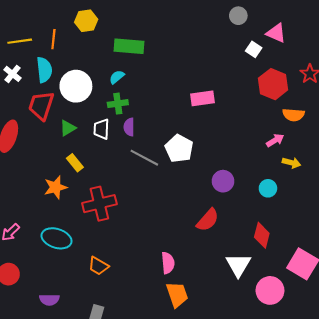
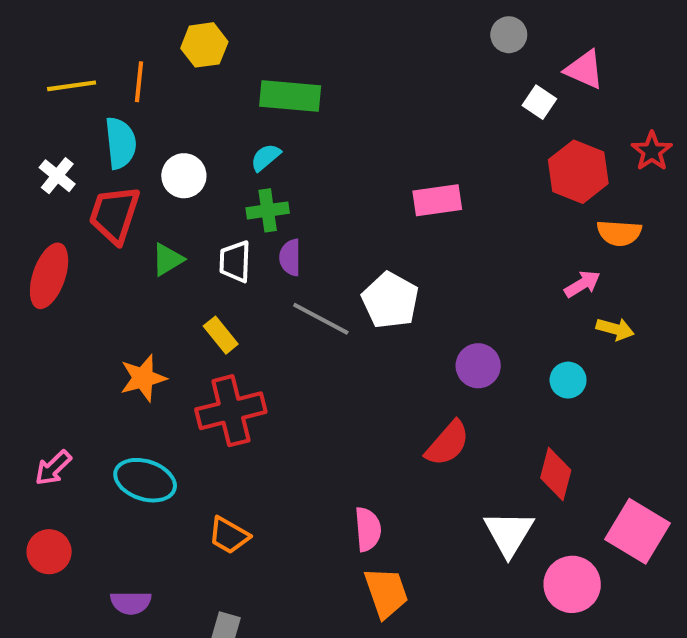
white cross: (13, 74) -> (57, 176), moved
white circle: (76, 86) -> (184, 176), size x0.7
yellow rectangle: (75, 163) -> (221, 335), moved

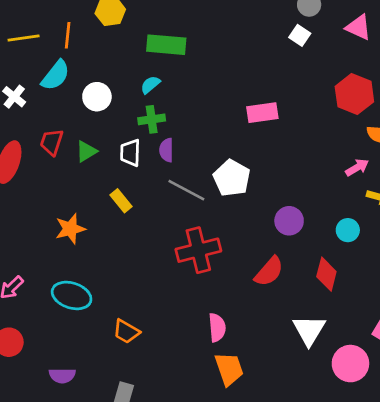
white square: (539, 102) -> (300, 35), moved
cyan semicircle: (121, 143) -> (56, 75), turned 44
red trapezoid: (114, 215) -> (52, 142), moved, size x0.7
red cross: (231, 411) -> (198, 250), moved
red diamond: (556, 474) -> (326, 274), moved

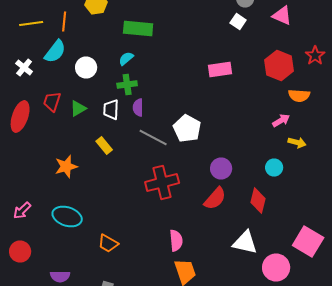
pink rectangle: (262, 113) -> (220, 70), moved
purple circle: (289, 221) -> (221, 168), moved
white triangle: (309, 330) -> (245, 242), turned -48

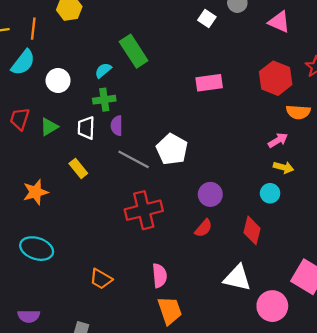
white square: (238, 22) -> (207, 18), moved
green rectangle: (138, 28) -> (134, 51), moved, turned 52
yellow arrow: (297, 142) -> (284, 167), moved
red semicircle: (215, 198) -> (204, 228), size x0.7
orange trapezoid: (108, 244) -> (101, 279), moved

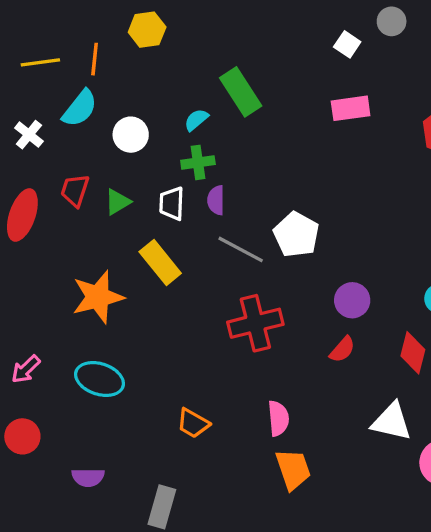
pink rectangle: (209, 83) -> (351, 108), moved
yellow rectangle: (78, 168) -> (160, 263), size x1.5
orange star: (35, 192) -> (98, 297), size x1.4

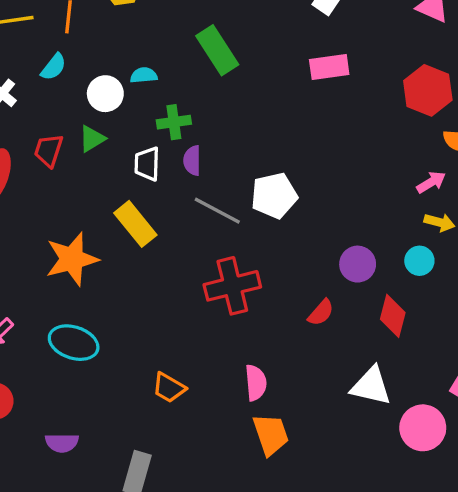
cyan semicircle: (80, 108) -> (54, 67), size x0.7
cyan semicircle: (196, 120) -> (144, 75), moved, turned 35
green triangle: (118, 202) -> (92, 139), moved
white pentagon: (296, 235) -> (274, 196), turned 30
purple circle: (352, 300) -> (358, 264), moved

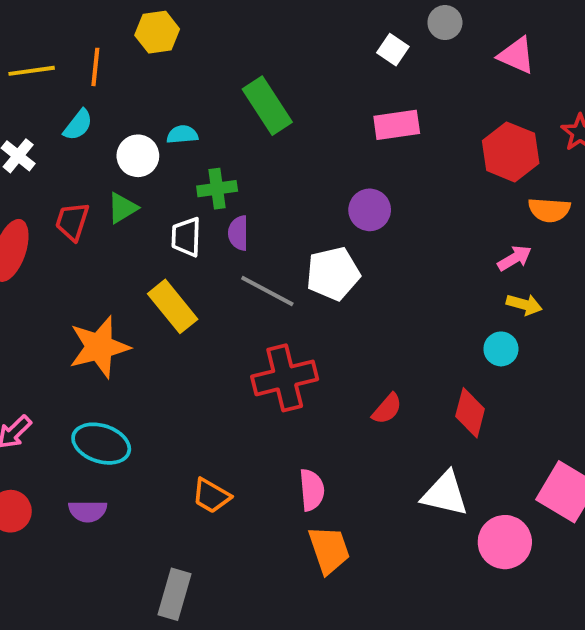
purple circle: (358, 264) -> (370, 210), moved
purple semicircle: (62, 443) -> (88, 511), moved

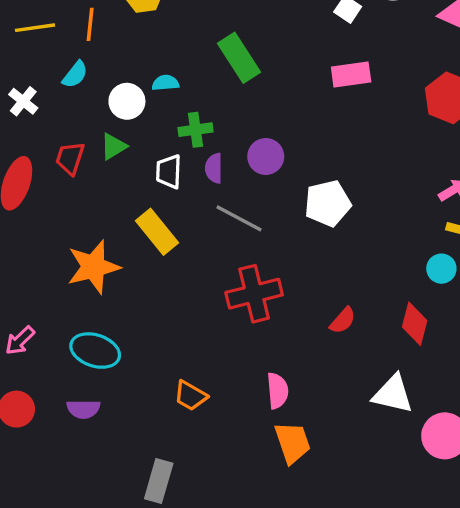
purple circle: (370, 210) -> (266, 156), moved
white pentagon: (333, 274) -> (328, 203), moved

